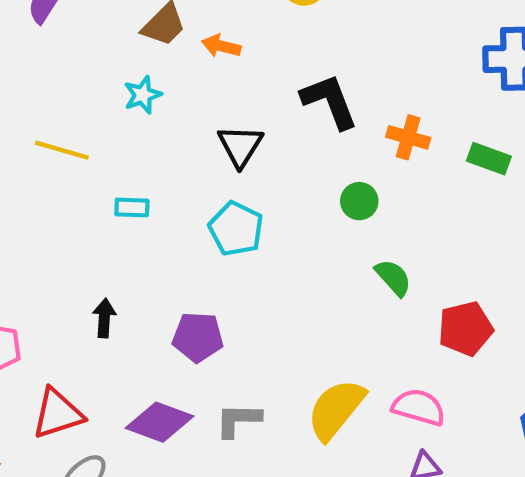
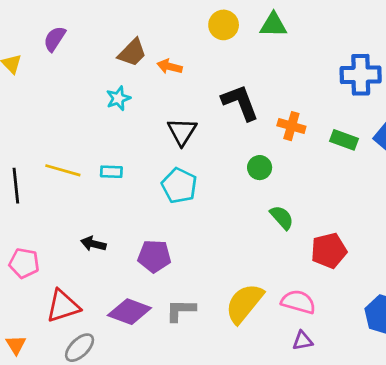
yellow line: (62, 150) -> (63, 170), moved
black arrow: (104, 318) -> (93, 244), turned -80

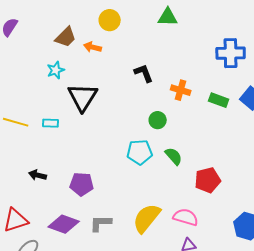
yellow circle: (224, 25) -> (110, 20), moved
black L-shape: (240, 102) -> (144, 73), size x0.7
black triangle: (182, 132) -> (83, 97), moved, size x1.4
cyan pentagon: (179, 186) -> (140, 152), moved, turned -30

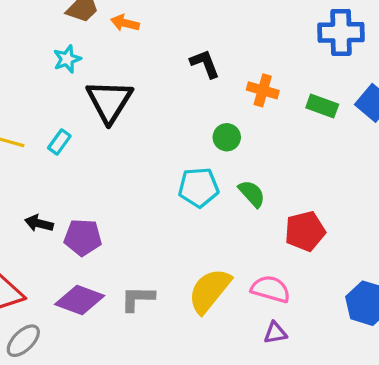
cyan rectangle: (51, 123) -> (59, 142), turned -56
purple pentagon: (82, 184) -> (83, 237), moved

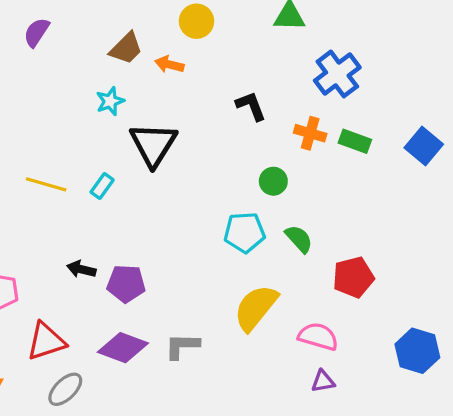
blue cross: (341, 32) -> (337, 74), moved, turned -36
green rectangle: (322, 106) -> (355, 141), moved
yellow semicircle: (210, 291) -> (256, 308), moved

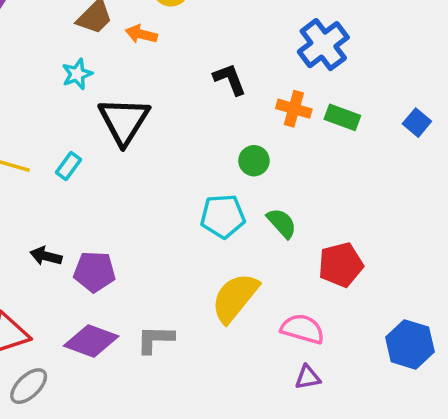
blue square: (424, 146) -> (417, 123), size x0.7

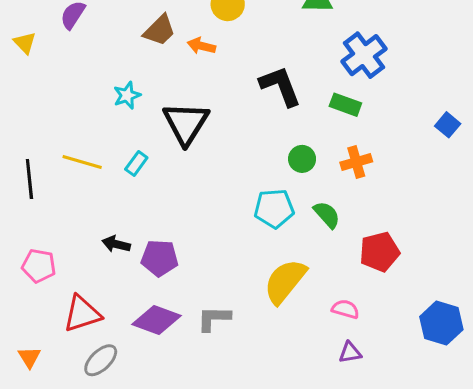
cyan star: (77, 74) -> (127, 95), moved
black L-shape: (230, 79) -> (280, 86), size x1.4
orange cross: (294, 109) -> (356, 162), moved, turned -32
green rectangle: (342, 117) -> (345, 105), moved
pink semicircle: (303, 329) -> (345, 309), size x0.7

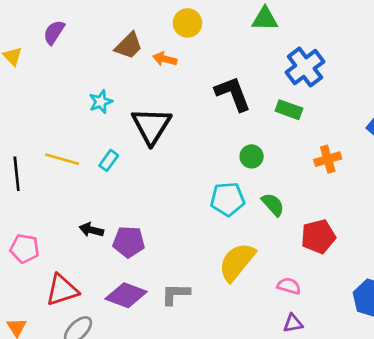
orange cross: (356, 162) -> (328, 159), moved

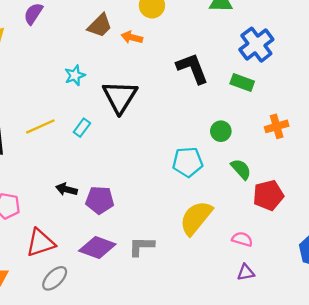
green circle: (252, 156) -> (221, 131), moved
yellow line: (62, 159) -> (40, 126), turned -40
green semicircle: (273, 205) -> (241, 169), moved

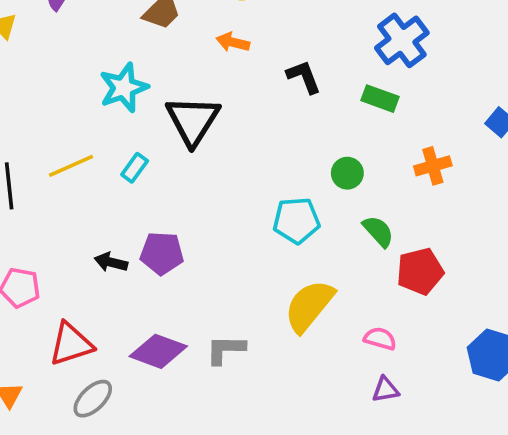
orange arrow: (132, 37) -> (233, 42), moved
black L-shape: (192, 68) -> (304, 77), size x0.7
cyan star: (75, 75) -> (124, 88), size x1.5
purple pentagon: (100, 200) -> (162, 253), moved

